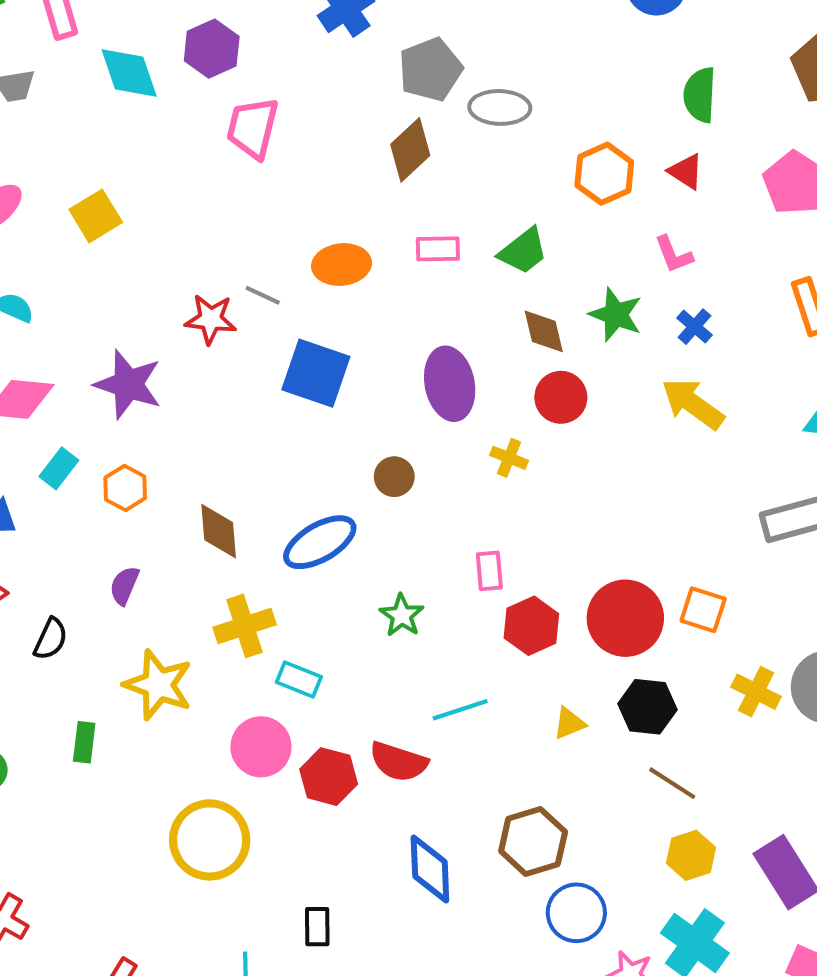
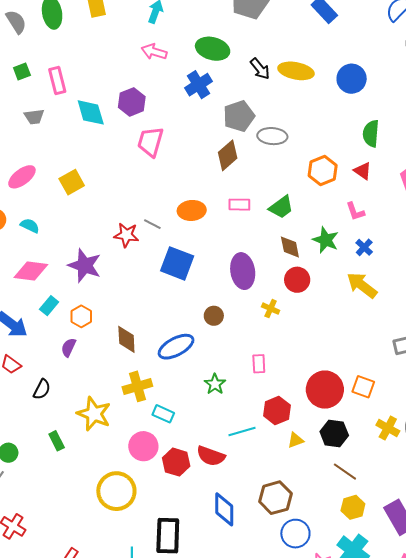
purple semicircle: (124, 586) -> (69, 347), moved
red hexagon: (531, 626) -> (277, 410), moved
green rectangle: (84, 742) -> (57, 441), turned -36
black rectangle: (317, 927) -> (168, 536), size x1.8

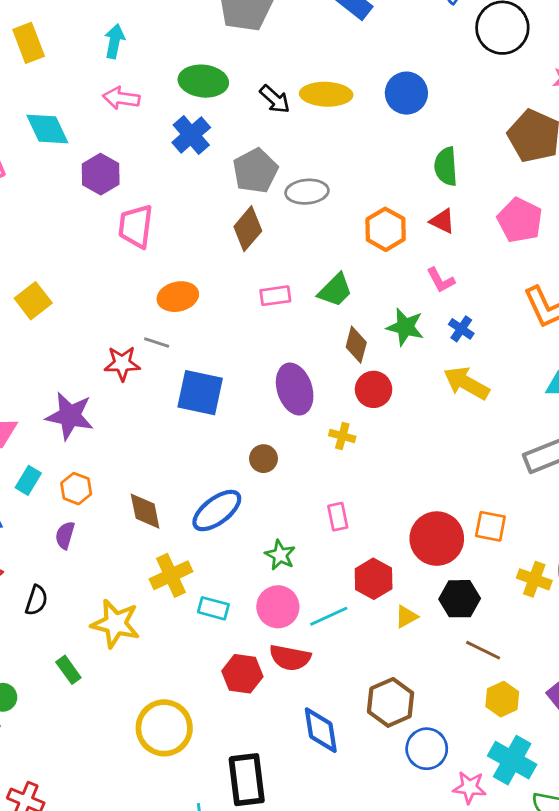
cyan diamond: (91, 112) -> (47, 129), moved
orange ellipse: (192, 210) -> (178, 297), moved
brown diamond: (290, 247) -> (356, 345), turned 35
pink circle: (143, 446) -> (278, 607), moved

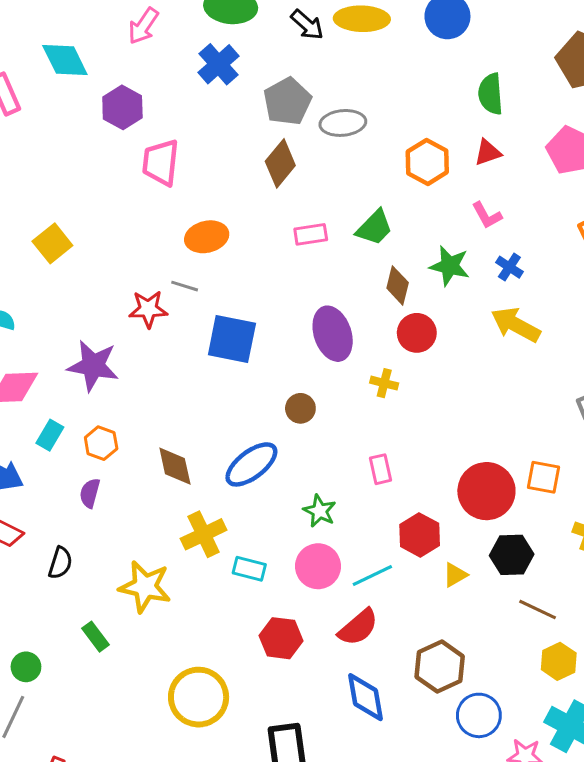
pink arrow: (121, 98) -> (143, 26), turned -63
red triangle: (442, 221) -> (488, 152), turned -44
red semicircle: (290, 658) -> (358, 627), moved, turned -51

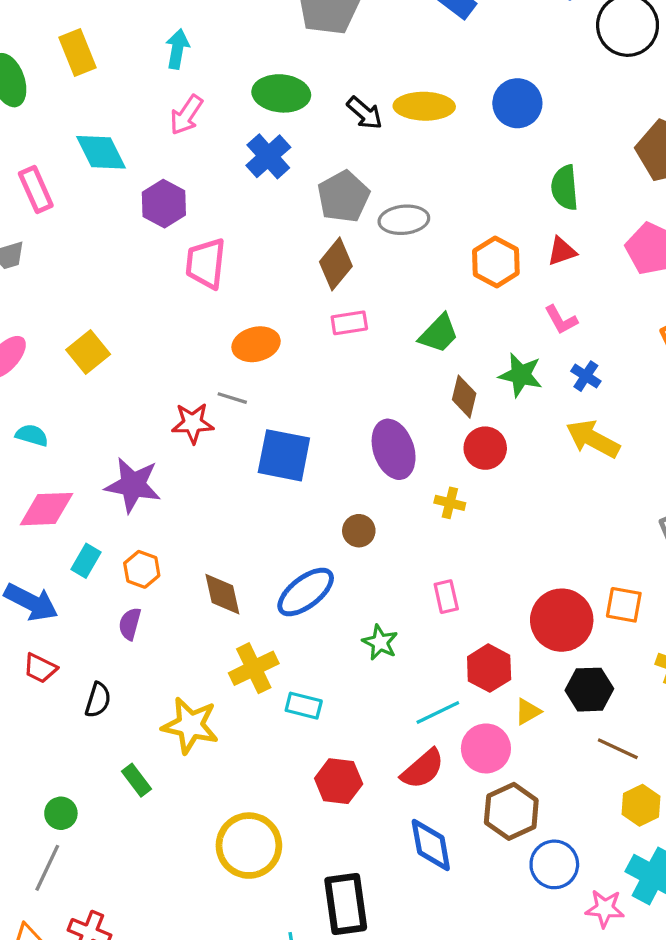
pink rectangle: (311, 234) -> (349, 323), moved
pink circle: (318, 566) -> (486, 748), moved

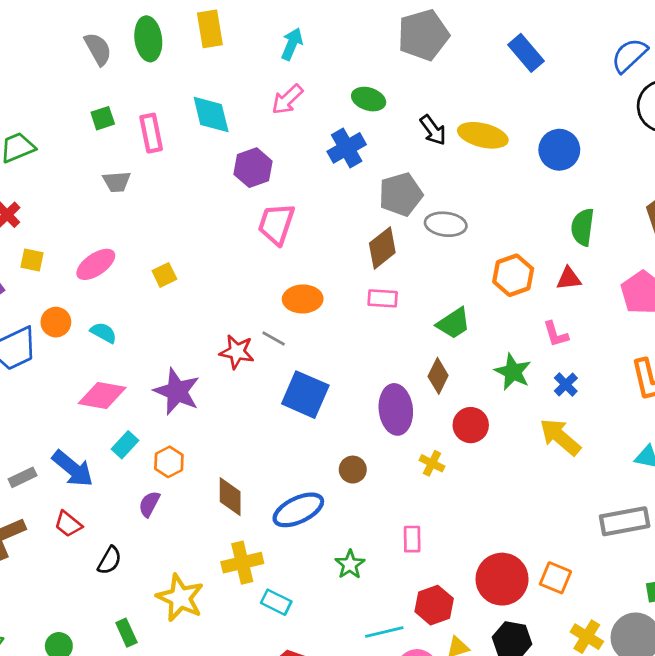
green ellipse: (281, 93) -> (369, 99), size x0.7
yellow square: (88, 352) -> (164, 275), size x0.7
brown diamond: (464, 397) -> (438, 376), moved

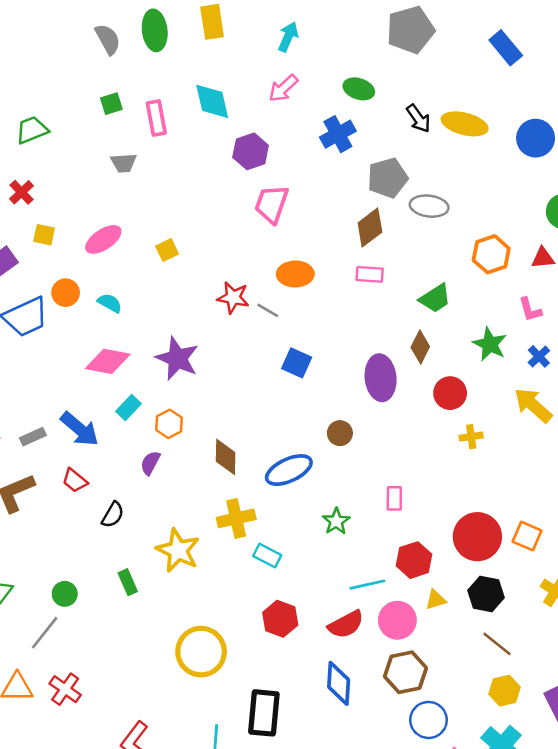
red star: (237, 352) -> (233, 298), moved
blue square: (305, 395) -> (297, 363), size x0.7
yellow cross: (432, 463) -> (471, 437), moved, turned -35

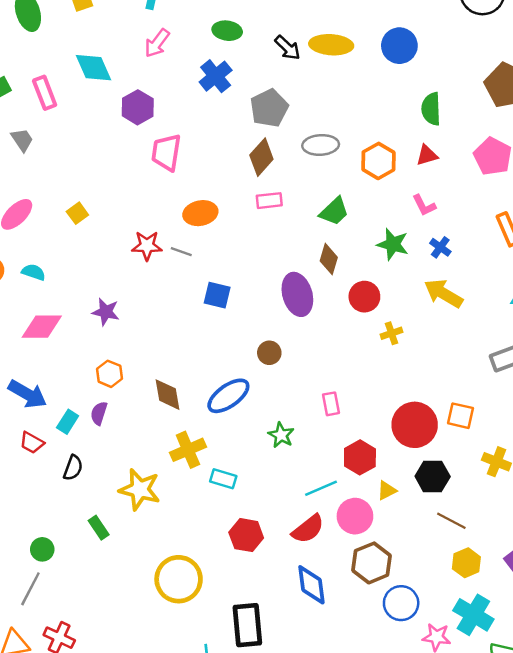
gray trapezoid: (124, 163) -> (22, 140), turned -110
gray ellipse: (429, 206) -> (321, 145), moved
purple star: (177, 359) -> (106, 312), size x0.7
cyan rectangle: (128, 407) -> (68, 422), moved

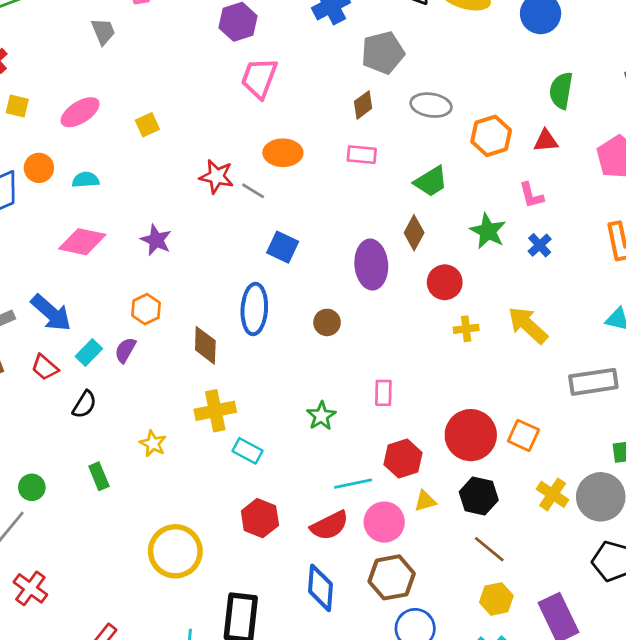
brown diamond: (261, 157) -> (363, 105), size x0.7
cyan semicircle: (34, 272) -> (86, 180), turned -35
yellow arrow: (443, 293) -> (528, 325), moved
blue ellipse: (228, 396) -> (254, 309), moved, turned -63
yellow star: (140, 489) -> (153, 444), size x0.6

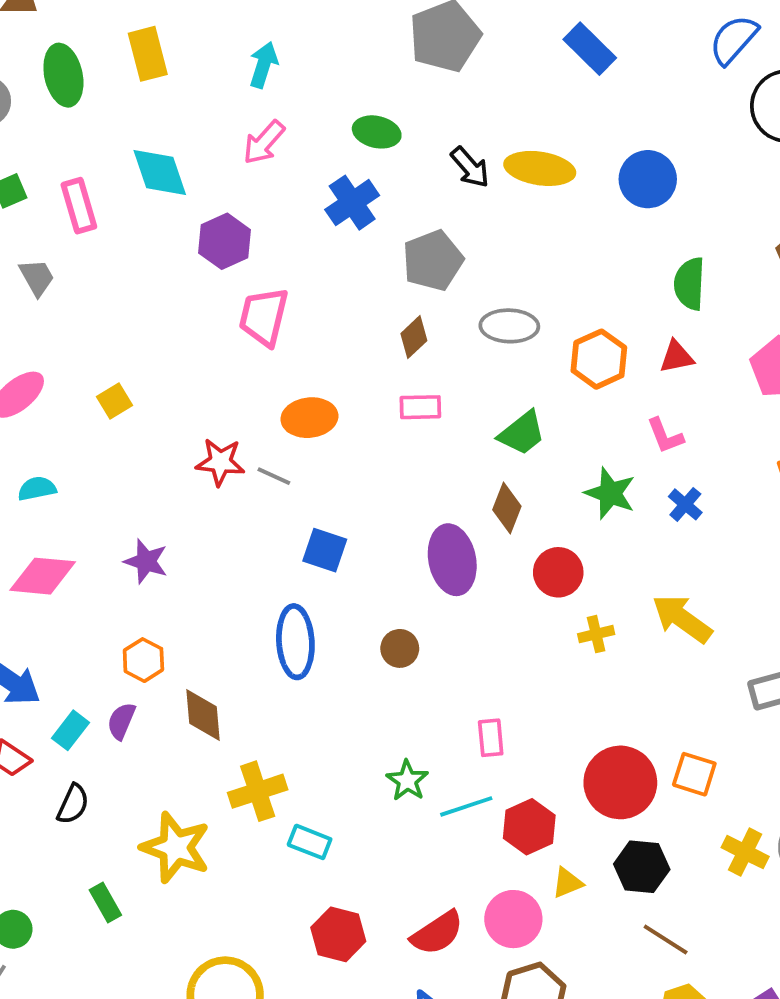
brown diamond: (205, 345) -> (203, 715), moved
yellow star: (153, 444) -> (176, 848), size x1.8
cyan line: (353, 484) -> (466, 806), moved

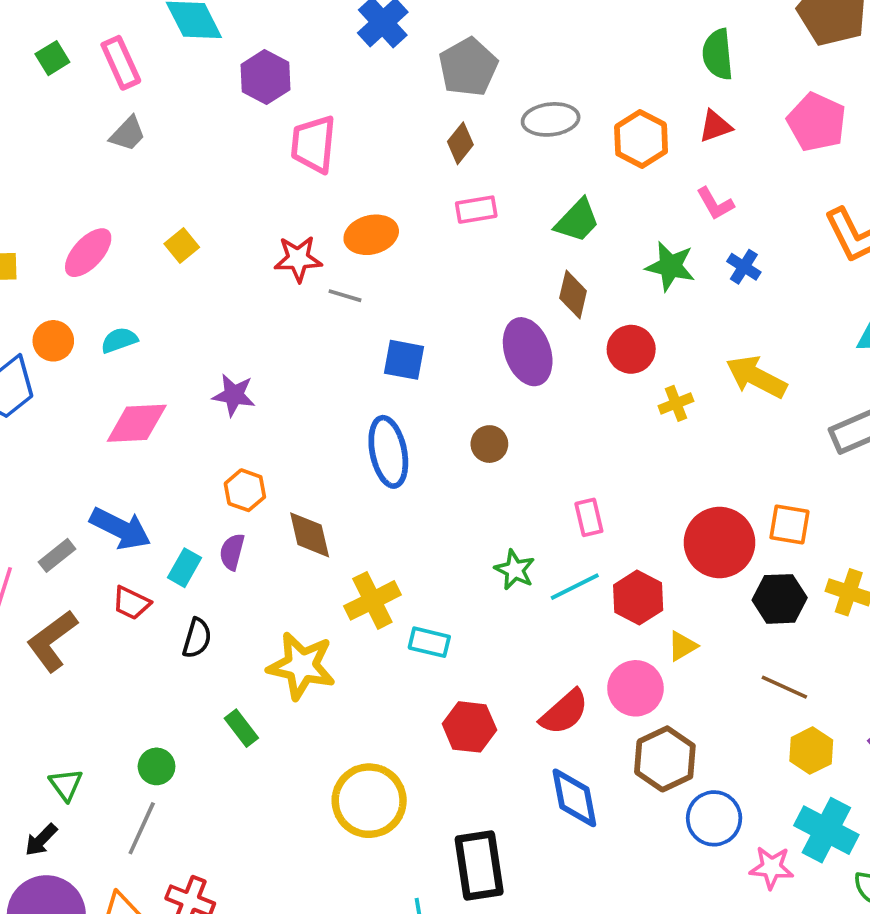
gray trapezoid: (37, 277) -> (128, 134), moved, turned 81
red star: (220, 462) -> (298, 259), moved
black hexagon: (642, 867) -> (780, 599), moved

